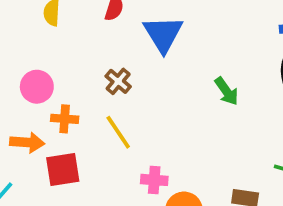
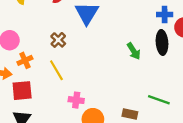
green arrow: (227, 91) -> (134, 51), moved
orange cross: (65, 119) -> (25, 60), turned -32

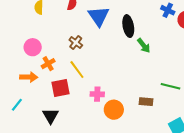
blue cross: (165, 15) -> (168, 10), turned 32
black ellipse: (162, 42) -> (128, 26), moved
red square: (22, 91) -> (60, 88), moved

